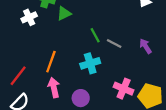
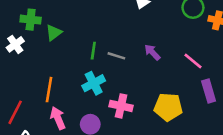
green line: (95, 35) -> (93, 51), turned 48
pink cross: (124, 89) -> (121, 106), moved

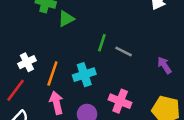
white cross: (15, 44) -> (27, 62), moved
purple arrow: (152, 52) -> (164, 65), moved
cyan cross: (94, 83) -> (84, 75), moved

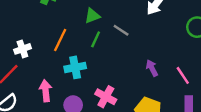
green triangle: (66, 19) -> (92, 16), moved
gray line: (124, 51) -> (121, 30), moved
orange line: (52, 73) -> (60, 40), moved

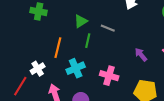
white cross: (22, 49) -> (38, 69), moved
pink cross: (106, 97) -> (109, 76), moved

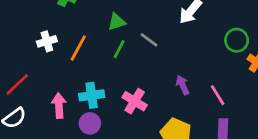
cyan cross: (76, 68) -> (92, 95), moved
white cross: (38, 69) -> (47, 41), moved

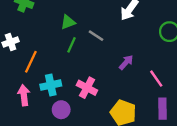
orange line: (78, 48) -> (31, 62), moved
purple arrow: (183, 85) -> (126, 62), moved, turned 70
purple circle: (90, 123) -> (61, 110), moved

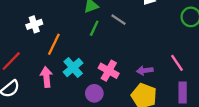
purple arrow: (126, 62) -> (145, 70), moved, turned -140
cyan cross: (51, 85) -> (73, 67), turned -30
purple circle: (61, 110) -> (94, 93), moved

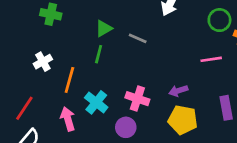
green line: (94, 28) -> (99, 54), moved
pink line: (177, 63) -> (211, 59), moved, turned -54

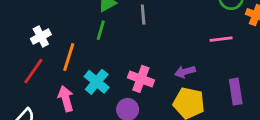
gray line: (138, 38) -> (143, 15), turned 60
red line: (24, 108) -> (33, 71), moved

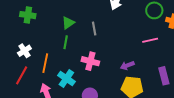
pink cross: (141, 79) -> (90, 61), moved

